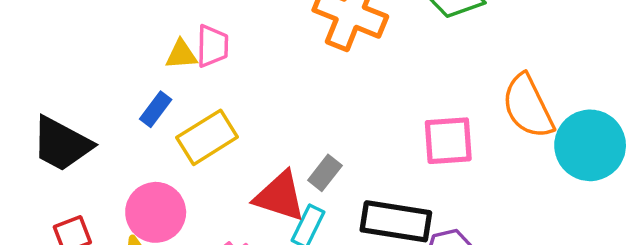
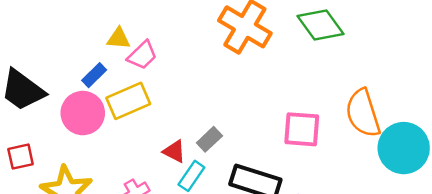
pink trapezoid: (213, 46) -> (142, 55), moved, turned 36
red triangle: (280, 196) -> (174, 151), size x0.6
pink circle: (156, 212) -> (83, 113), moved

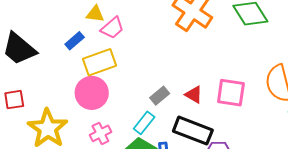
pink circle: (83, 113) -> (92, 93), moved
red triangle: (174, 151) -> (194, 95), moved

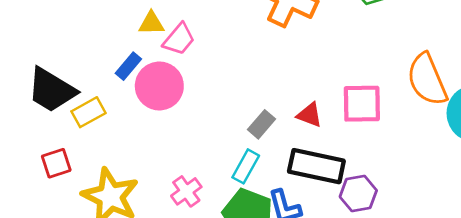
yellow rectangle: (99, 62) -> (88, 112), moved, size x0.7
pink circle: (92, 93) -> (159, 86), moved

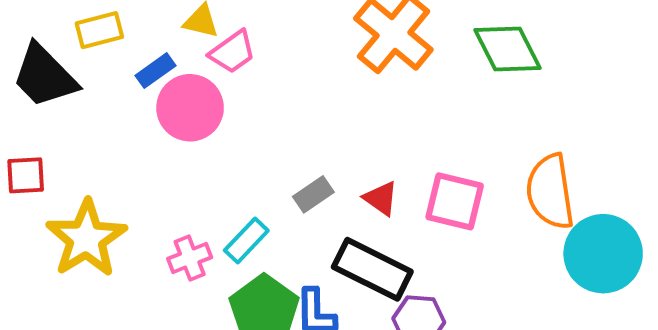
yellow rectangle: (88, 112) -> (99, 30), moved
cyan rectangle: (246, 166) -> (246, 240), moved

